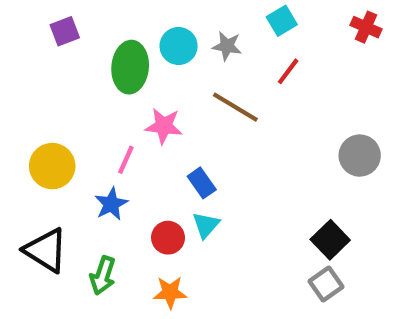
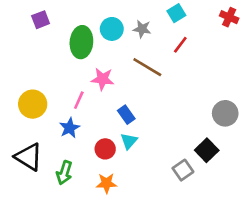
gray circle: (360, 156) -> (225, 113), moved
gray square: (326, 284) -> (183, 170), moved

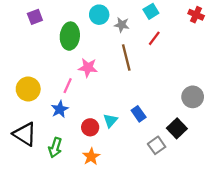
cyan circle: (112, 29) -> (99, 15), moved
brown line: (147, 67) -> (126, 57), turned 45
blue rectangle: (126, 115) -> (139, 114), moved
orange star: (106, 183) -> (91, 157), turned -30

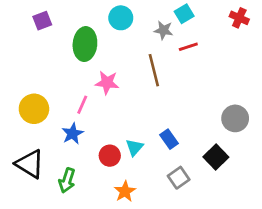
gray star: (122, 25) -> (163, 30), moved
red line: (154, 38) -> (188, 47), turned 35
gray square: (157, 145) -> (179, 178), moved
orange star: (91, 157) -> (125, 191), moved

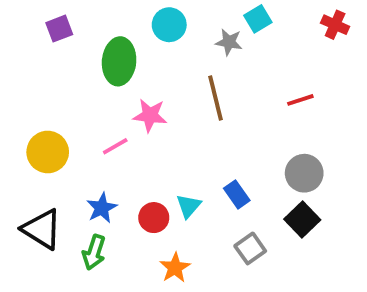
red line: (188, 47) -> (300, 100), moved
pink line: (82, 105) -> (115, 146), turned 36
gray circle: (235, 118) -> (304, 173), moved
blue star: (73, 134) -> (102, 208), moved

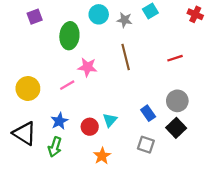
gray star: (229, 42) -> (125, 20), moved
blue rectangle: (237, 194) -> (148, 113), moved
gray square: (250, 248) -> (146, 145), turned -36

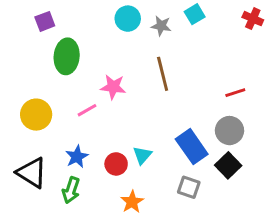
green ellipse: (69, 36) -> (67, 56), moved
red line: (175, 58) -> (235, 93), moved
blue rectangle: (148, 113) -> (192, 147), size x1.6

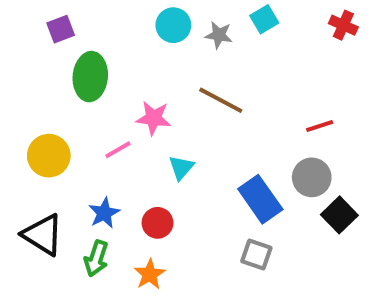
brown line: (163, 74) -> (221, 100), turned -48
cyan triangle: (142, 155) -> (181, 168), moved
black square: (228, 165) -> (339, 215), moved
orange star: (132, 202) -> (150, 274), moved

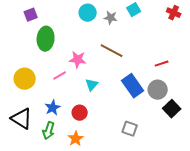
blue rectangle: (260, 199) -> (133, 86), moved

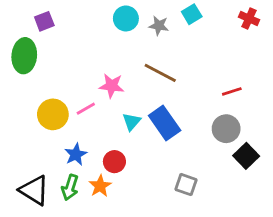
green ellipse: (46, 39) -> (24, 56), moved
yellow circle: (25, 79) -> (53, 114), moved
blue rectangle: (133, 86) -> (165, 123), moved
black triangle: (22, 119) -> (34, 190), moved
orange star: (76, 139) -> (100, 186), moved

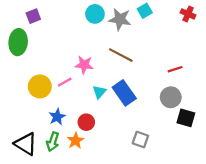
gray star: (159, 26) -> (120, 19), size x1.5
black square: (246, 156) -> (186, 118), turned -30

